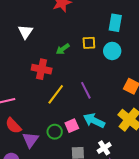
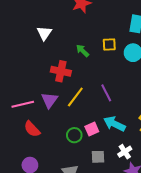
green arrow: (63, 49) -> (83, 51), turned 80
purple triangle: (30, 140) -> (50, 100), moved

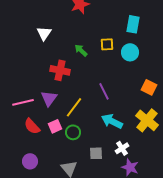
yellow line: (75, 97) -> (74, 107), moved
pink square: (92, 129) -> (55, 126), moved

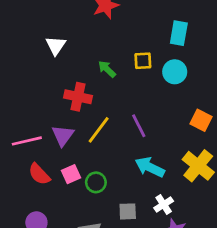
yellow line: (74, 107) -> (99, 130), moved

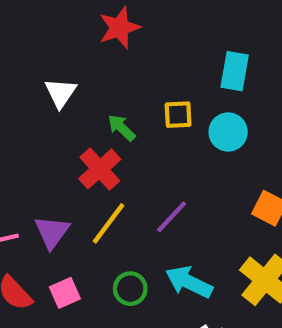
white triangle: (56, 46) -> (61, 93), moved
red cross: (78, 97) -> (100, 169), moved, turned 36
purple line: (139, 126) -> (172, 217), turned 70
green circle: (96, 182) -> (130, 289), moved

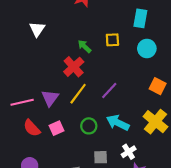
white triangle: (61, 93) -> (37, 29), moved
cyan circle: (228, 132) -> (147, 48), moved

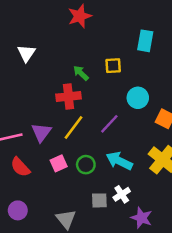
cyan circle: (147, 48) -> (138, 98), moved
red cross: (74, 67) -> (69, 97), turned 36
pink square: (56, 128) -> (59, 163), moved
white cross: (129, 152) -> (122, 194), moved

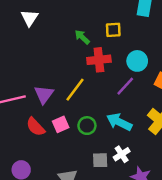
red cross: (69, 97) -> (99, 60), moved
purple line: (109, 124) -> (125, 86), moved
red semicircle: (20, 167) -> (36, 127), moved

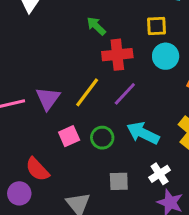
yellow square: (113, 30) -> (157, 26), moved
purple line: (125, 86) -> (125, 94), moved
red semicircle: (36, 127) -> (37, 169), moved
white cross: (122, 154) -> (160, 174), moved

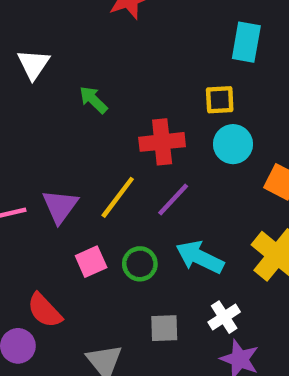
green arrow: (96, 26) -> (93, 100), moved

